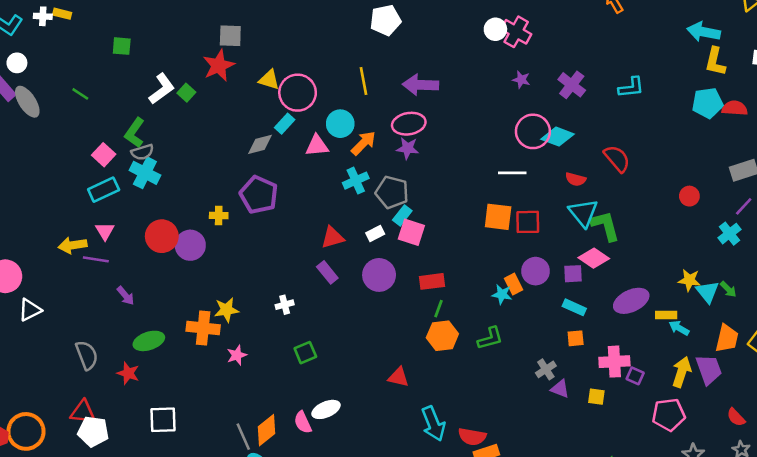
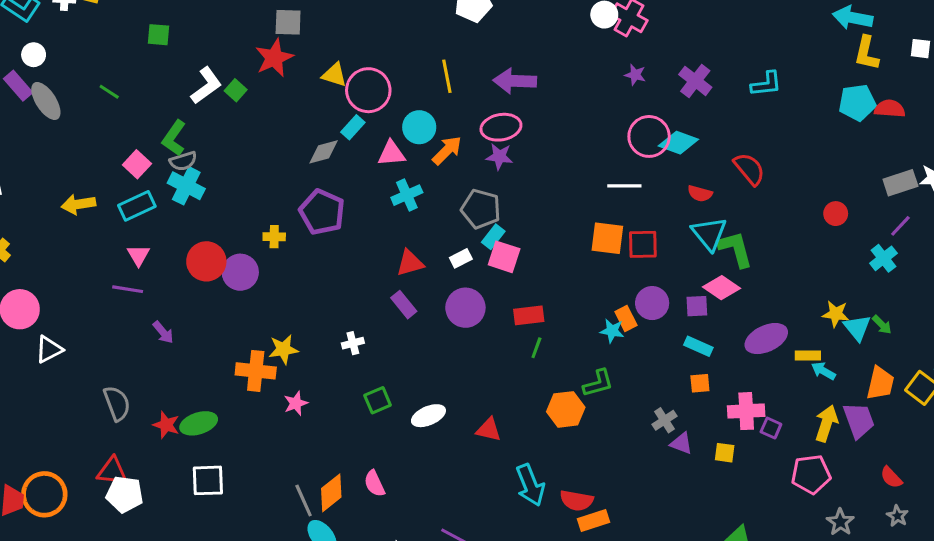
cyan cross: (356, 181) -> (407, 195), moved
yellow arrow: (73, 245) -> (78, 204), moved
orange hexagon: (442, 336) -> (566, 409), moved
green ellipse: (149, 341) -> (199, 423), moved
white ellipse: (326, 409) -> (428, 416), moved

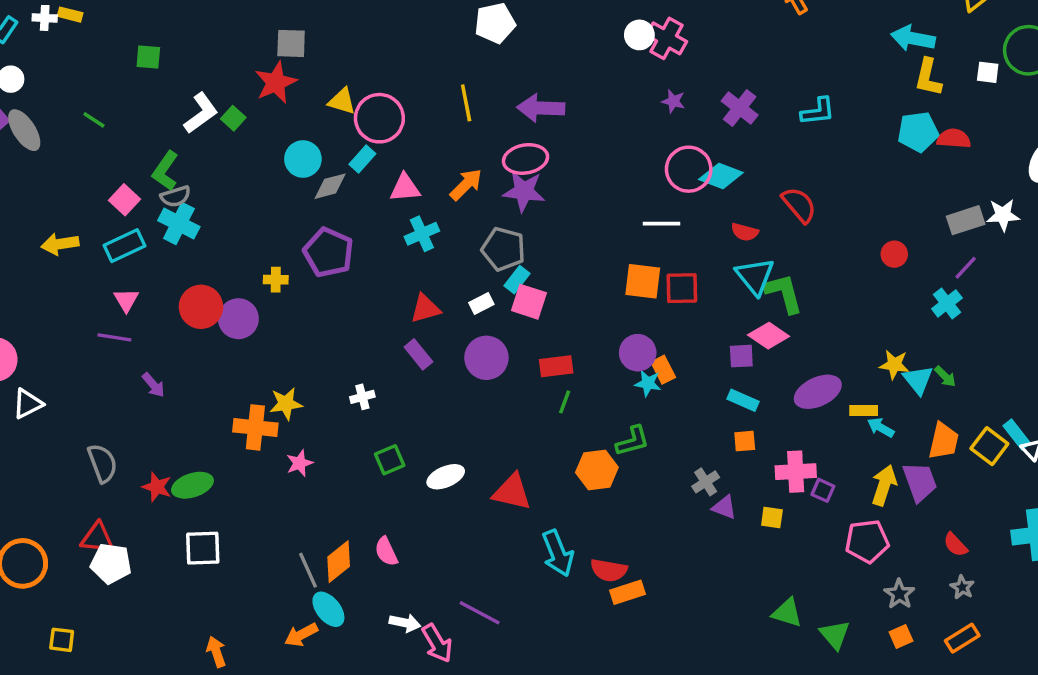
cyan circle: (419, 127) -> (303, 159), moved
purple star: (499, 157) -> (524, 191), size x1.4
purple circle: (652, 303) -> (638, 353), moved
red triangle: (489, 430) -> (512, 492), size x1.4

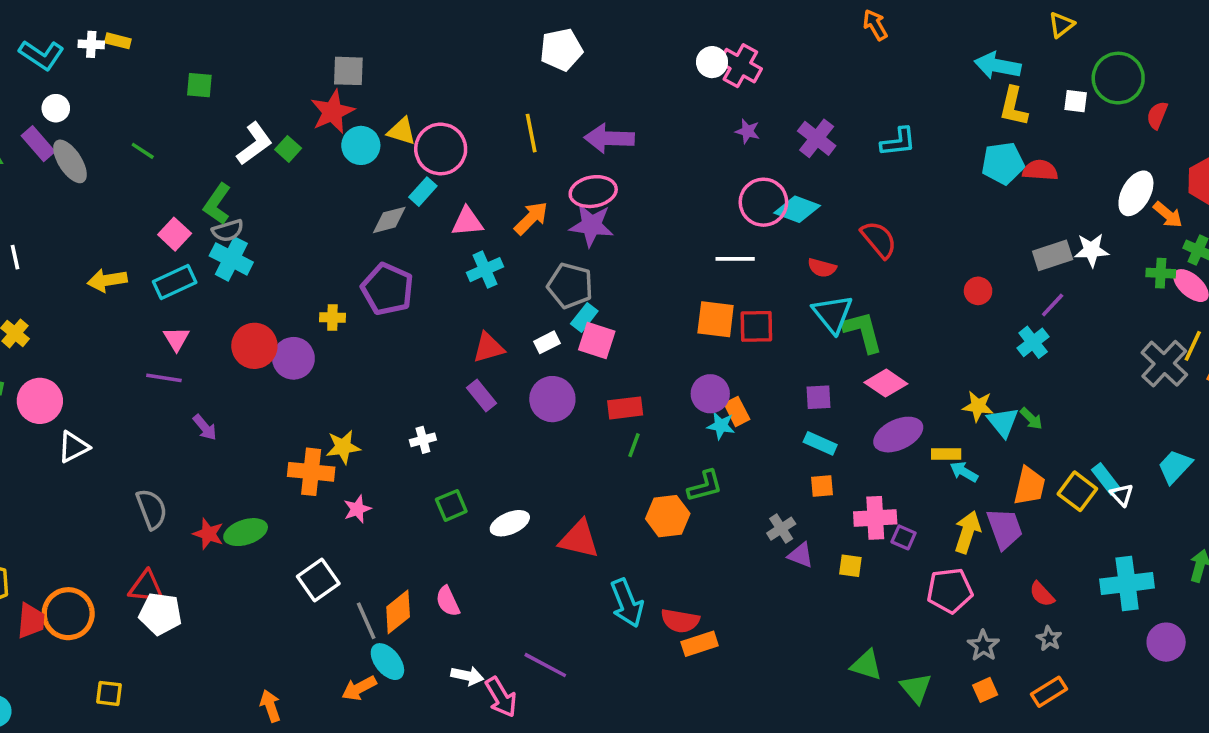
cyan circle: (303, 159) -> (361, 145), moved
pink diamond: (769, 336) -> (886, 383), moved
white square: (203, 548) -> (318, 580), moved, turned -33

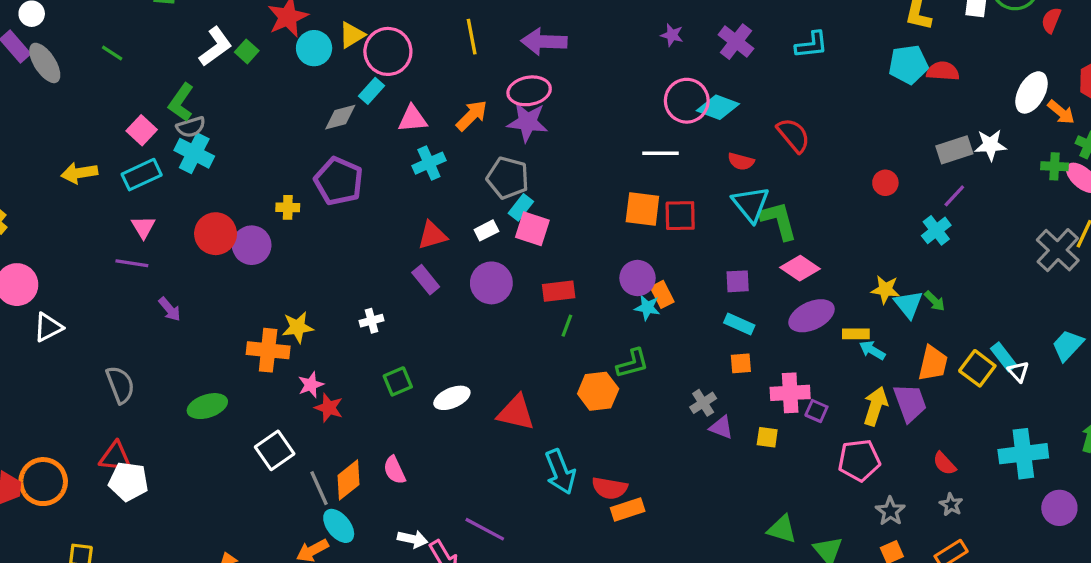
yellow triangle: (402, 131) -> (352, 35), turned -48
red star: (208, 534) -> (329, 408), moved

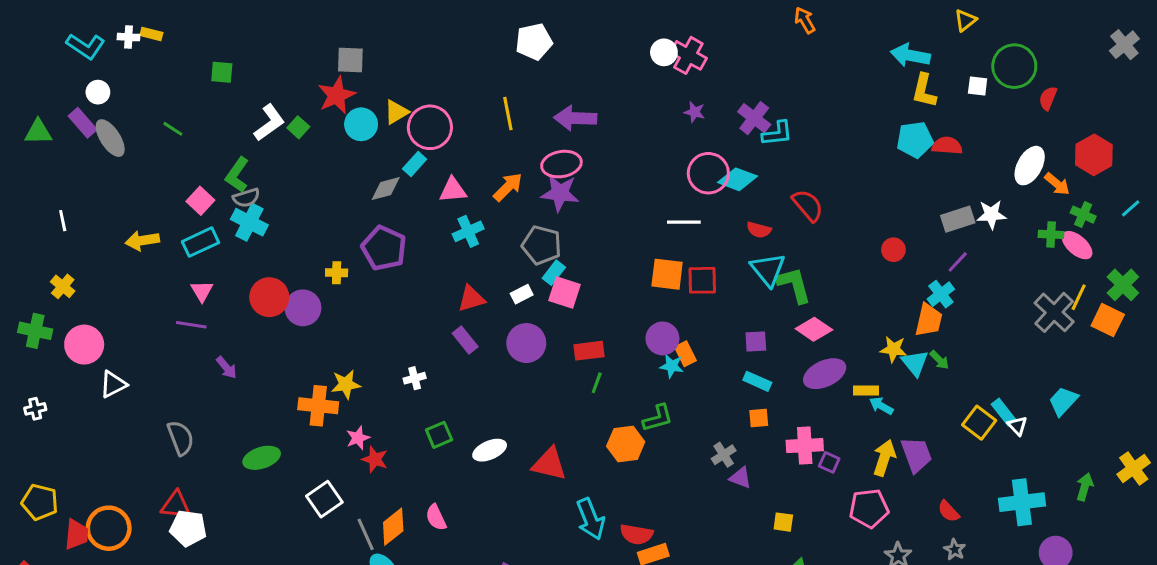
cyan L-shape: (812, 45) -> (777, 133), moved
orange trapezoid: (933, 363) -> (929, 320), moved
yellow square: (767, 437) -> (783, 522), moved

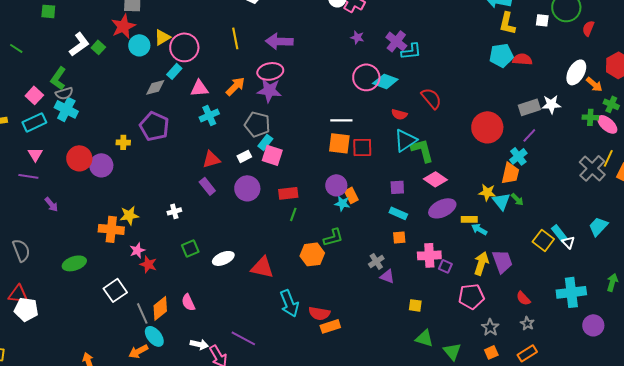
white line: (684, 222) -> (341, 120), moved
red circle: (893, 250) -> (487, 127), size x2.0
cyan triangle: (768, 270) -> (405, 140), turned 35

